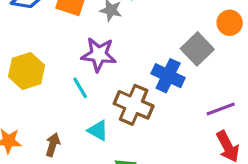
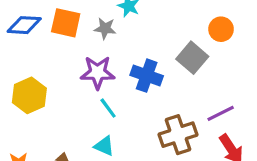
blue cross: (168, 76) -> (147, 76), moved
cyan line: (80, 88) -> (108, 108), moved
brown cross: (134, 105) -> (178, 135), moved, turned -36

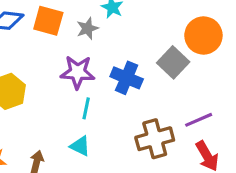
gray star: (105, 28) -> (87, 28), turned -30
orange circle: (221, 29) -> (203, 35), size x1.5
cyan line: (108, 108) -> (86, 108), turned 45

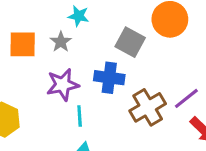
gray square: (173, 62) -> (130, 42), moved
brown cross: (155, 139) -> (148, 107), moved

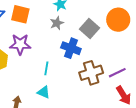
gray star: (61, 42) -> (57, 23), moved
purple star: (63, 85) -> (20, 44), moved

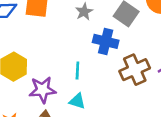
purple star: (20, 44) -> (43, 90), moved

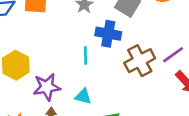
cyan line: (77, 71) -> (86, 56), moved

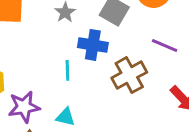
purple line: (173, 55) -> (165, 46), moved, turned 60

